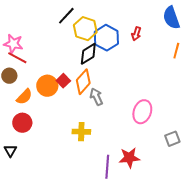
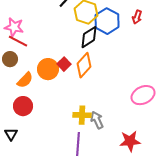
gray arrow: (96, 97) -> (97, 120), moved
pink ellipse: (142, 112) -> (143, 95), turned 45
purple line: (107, 167) -> (78, 144), moved

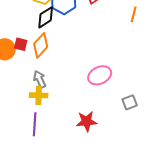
red square: (64, 64) -> (21, 44), turned -32
gray arrow: (97, 120) -> (40, 79), moved

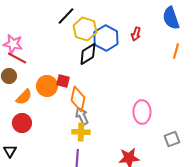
orange diamond: (41, 45) -> (78, 99), moved, turned -30
pink ellipse: (100, 75) -> (142, 112), turned -65

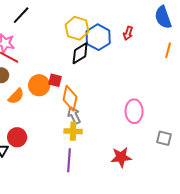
black line: (66, 16) -> (21, 15), moved
red circle: (22, 123) -> (17, 137), moved
gray square: (172, 139) -> (164, 138), turned 35

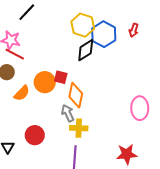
gray arrow: (74, 115) -> (68, 113), moved
red circle: (17, 137) -> (35, 135), moved

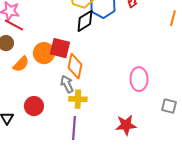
red square: (61, 77) -> (60, 48), size x1.5

